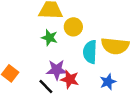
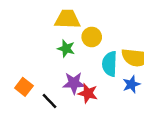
blue star: (108, 82) -> (131, 84), moved
black line: (46, 87) -> (49, 101), moved

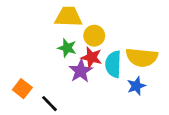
purple star: (74, 83) -> (81, 71), moved, turned -30
red star: (88, 93) -> (92, 57), moved

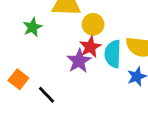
green star: (67, 48) -> (32, 27), moved, turned 30
red star: (92, 57) -> (90, 47), turned 30

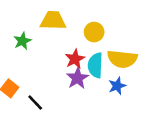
yellow circle: (93, 24) -> (94, 32), moved
purple star: (79, 61) -> (77, 78), moved

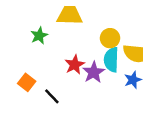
yellow circle: (94, 32) -> (110, 38), moved
red star: (75, 59) -> (75, 65), moved

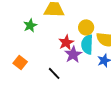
red star: (75, 65) -> (66, 42), moved
black line: (52, 96) -> (54, 73), moved

